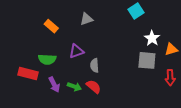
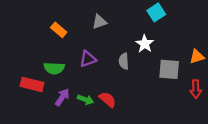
white star: (152, 38) -> (145, 44), moved
gray semicircle: (95, 65) -> (124, 61), moved
purple arrow: (54, 85) -> (62, 97), turned -119

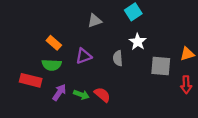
cyan square: (156, 12) -> (133, 12), moved
orange rectangle: (59, 30) -> (54, 43), moved

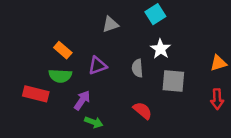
gray square: (161, 66) -> (173, 81), moved
purple arrow: (59, 92) -> (82, 100), moved
green arrow: (81, 95) -> (94, 122), moved
red semicircle: (102, 95) -> (143, 111), moved

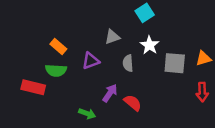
gray triangle: (110, 24) -> (112, 37), moved
gray square: (173, 81) -> (175, 63), moved
purple arrow: (82, 100) -> (110, 93), moved

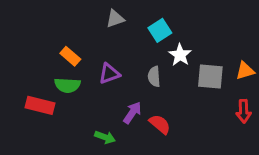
cyan square: (145, 13) -> (160, 30), moved
gray triangle: (112, 37) -> (115, 19), moved

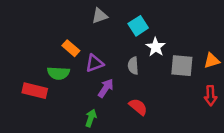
orange rectangle: (70, 56) -> (71, 48), moved
purple arrow: (132, 113) -> (106, 88), moved
green arrow: (105, 137) -> (91, 118), turned -91

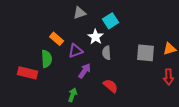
white star: (156, 47) -> (96, 37), moved
green semicircle: (58, 73) -> (47, 59), turned -96

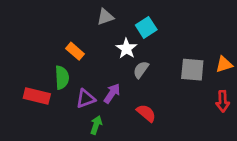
purple triangle: (76, 51) -> (86, 99), moved
gray semicircle: (107, 53) -> (141, 70), turned 40

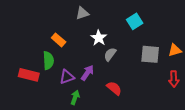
cyan square: (146, 27) -> (135, 21), moved

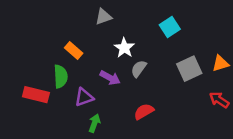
gray square: (150, 54) -> (189, 69), turned -30
purple arrow: (87, 73) -> (110, 78), moved, turned 84
red arrow: (174, 79) -> (219, 100), turned 126
red semicircle: (114, 88) -> (144, 112), turned -70

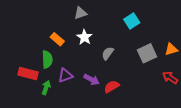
white star: (124, 48) -> (84, 37), moved
purple arrow: (110, 78) -> (92, 80), moved
green arrow: (94, 123) -> (46, 88), moved

